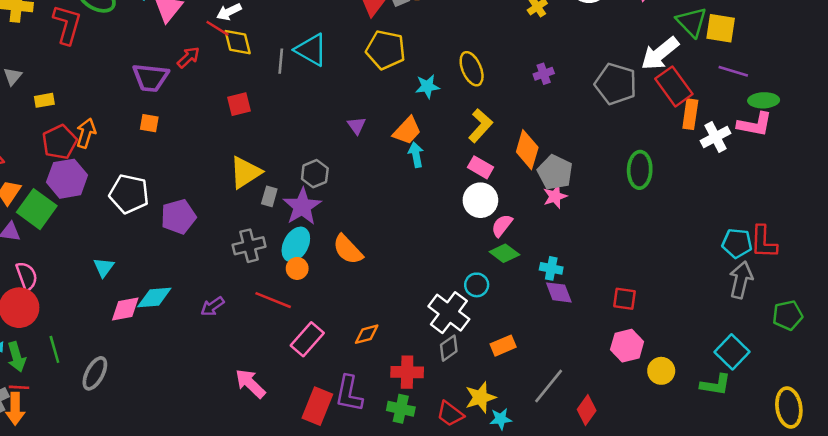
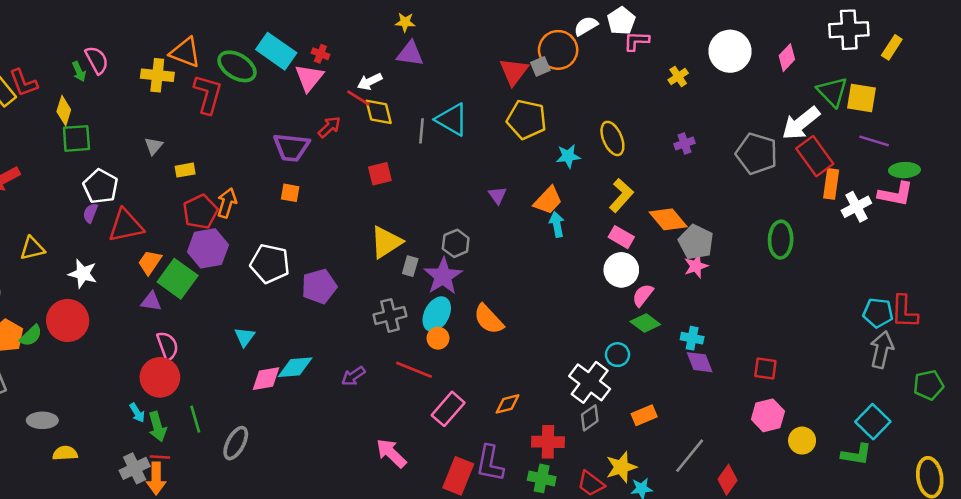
orange diamond: (527, 150) -> (668, 219), turned -57

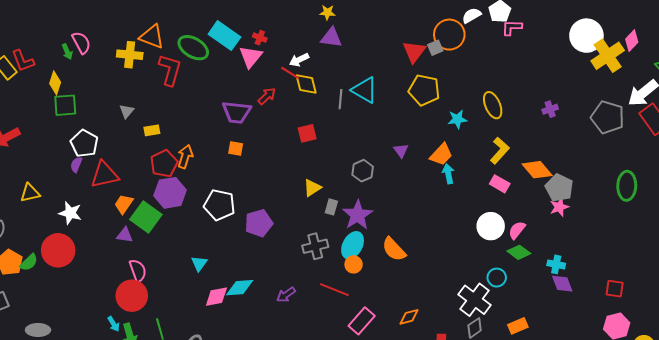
yellow cross: (678, 76) -> (608, 56), moved, size x2.0
yellow triangle: (386, 242) -> (312, 188), size x0.7
gray hexagon: (456, 243) -> (363, 171), moved
white circle: (621, 270) -> (491, 226), moved

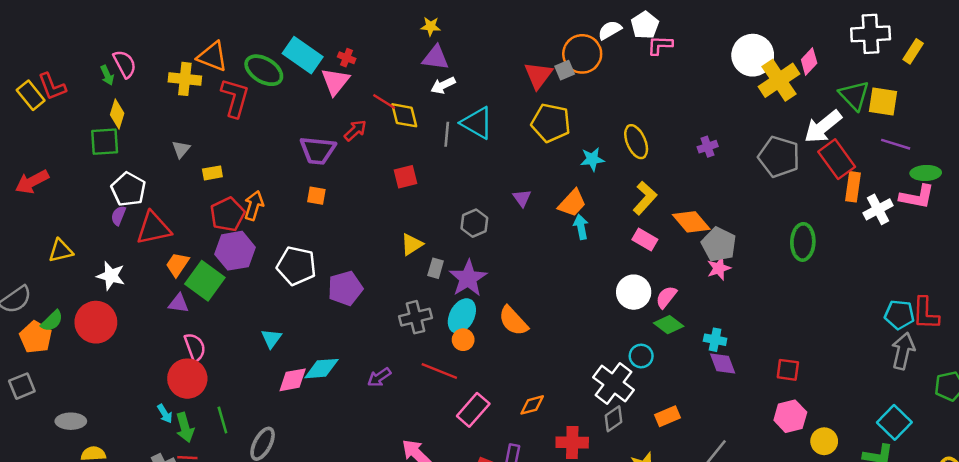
white arrow: (299, 60) -> (443, 85), moved
yellow diamond: (55, 83) -> (117, 114), moved
green semicircle: (29, 262) -> (52, 321), moved

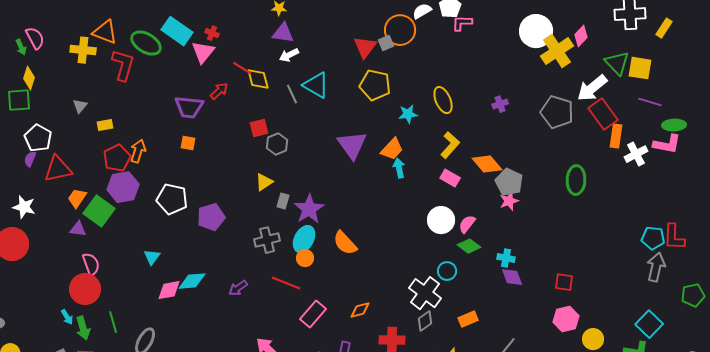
gray line: (447, 134) -> (292, 94), turned -30
purple triangle: (522, 198) -> (352, 145), size x2.0
gray hexagon: (474, 223) -> (277, 144), moved

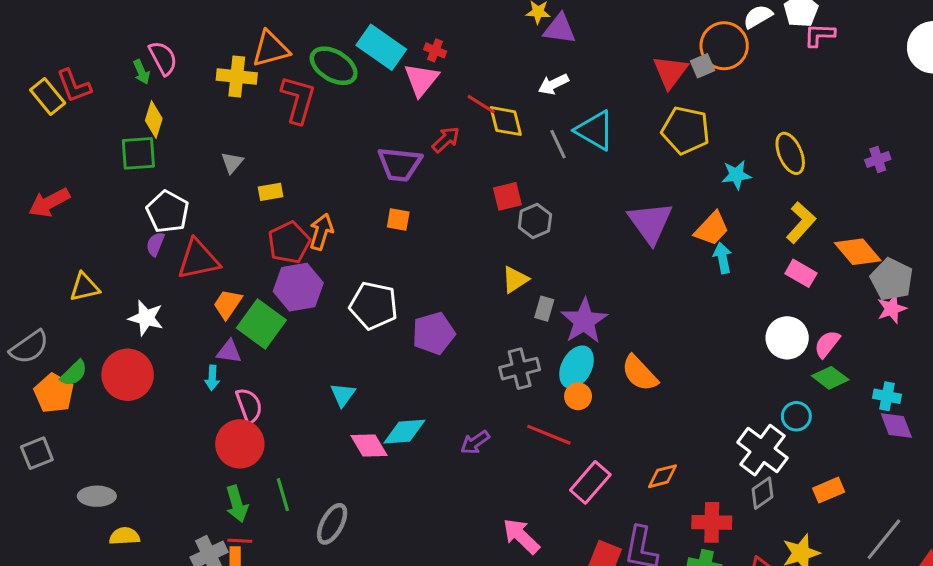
orange triangle: (105, 32) -> (271, 49), turned -36
purple triangle: (283, 33) -> (560, 29), moved
pink diamond: (169, 290) -> (369, 445), turned 70
cyan arrow: (67, 317) -> (212, 378), moved, turned 35

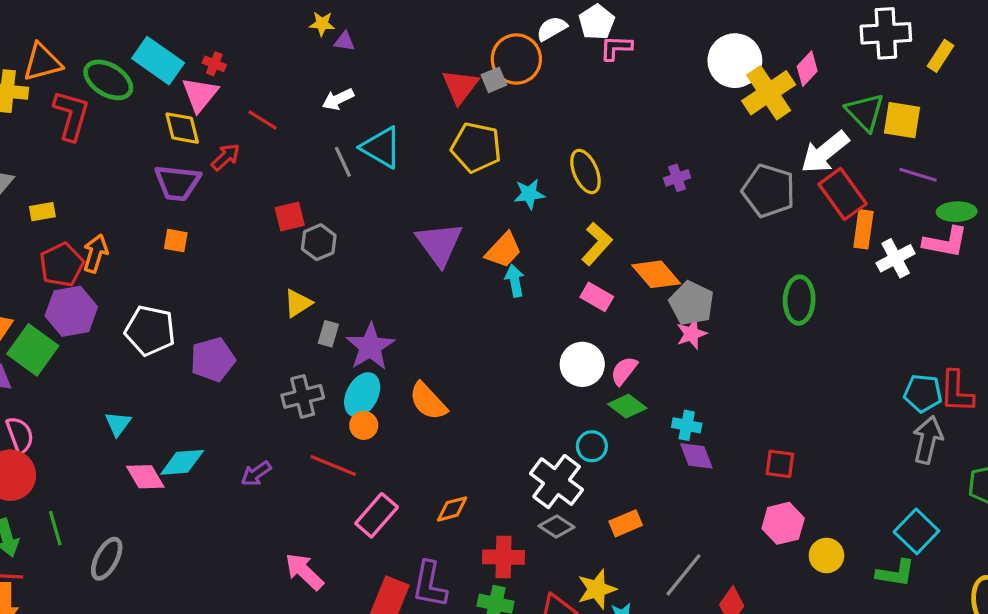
purple triangle: (560, 29) -> (344, 41), size x0.6
yellow diamond: (506, 121) -> (182, 128), moved
gray diamond: (763, 493) -> (557, 527), turned 68

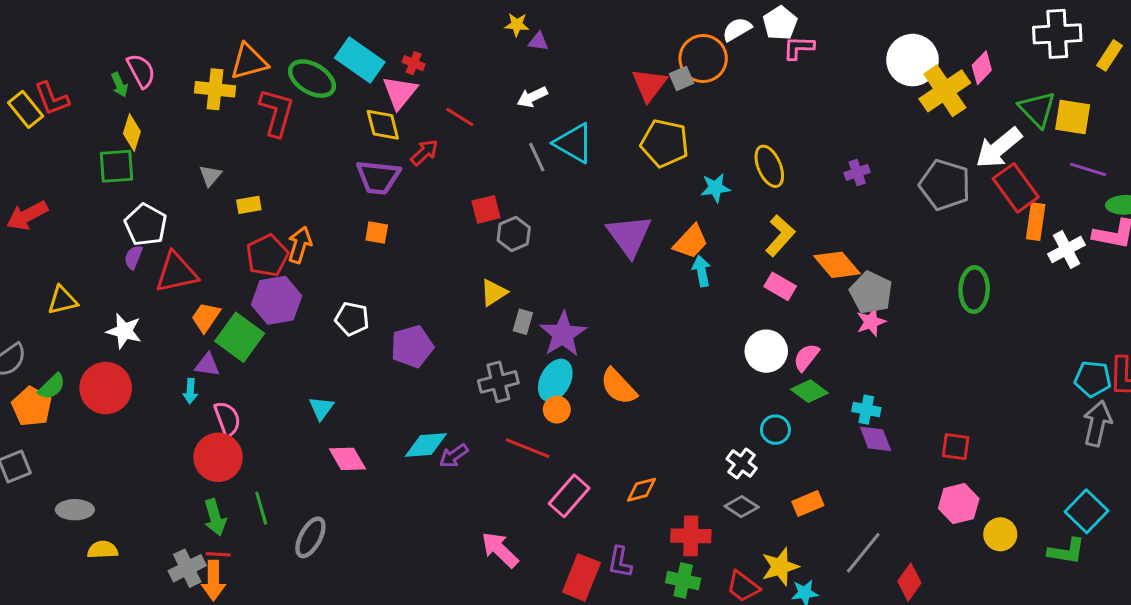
white pentagon: (150, 331) -> (352, 319), size x0.7
cyan diamond: (182, 462) -> (426, 445), moved
white cross: (557, 482) -> (742, 463), size x0.6
purple L-shape: (430, 584) -> (620, 562), size x0.7

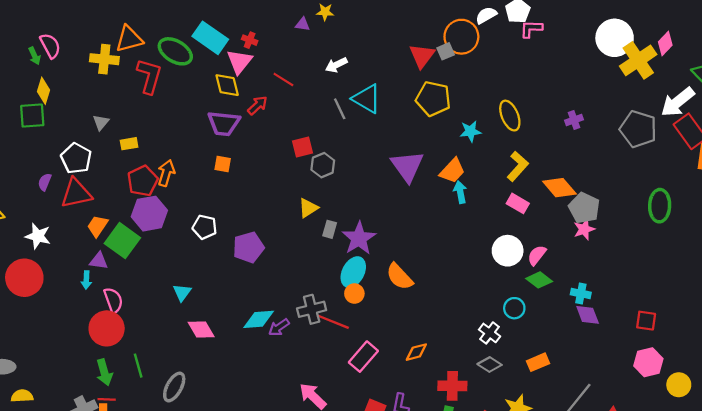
purple triangle: (538, 42) -> (303, 24), moved
white pentagon: (146, 225) -> (76, 158), moved
gray cross: (498, 382) -> (312, 309), moved

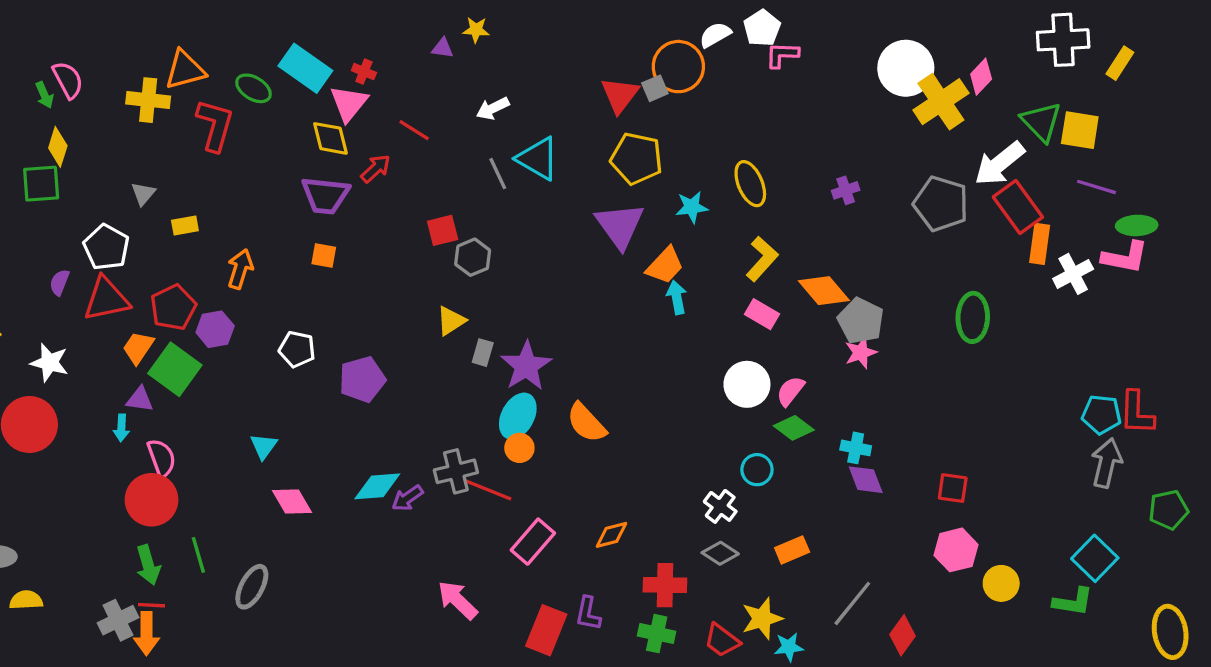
green ellipse: (175, 51) -> (254, 88), size x0.7
purple triangle: (407, 166) -> (620, 225), moved
red pentagon: (143, 181) -> (173, 307), moved
purple hexagon: (149, 214) -> (215, 329), size x0.7

